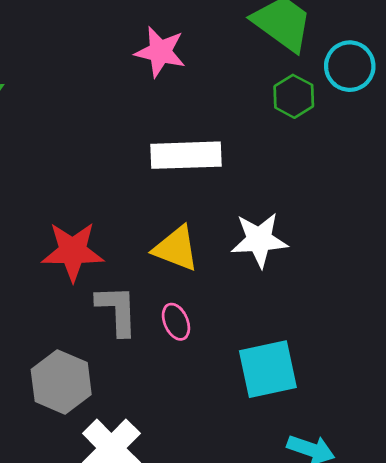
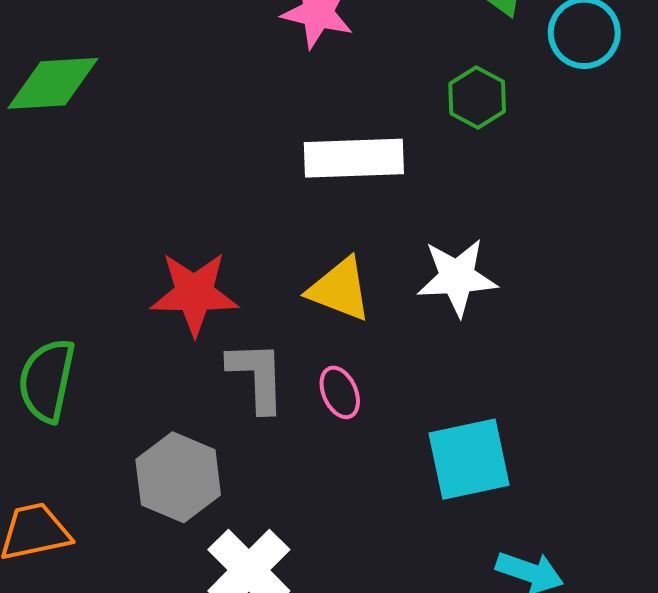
green hexagon: (294, 96) -> (477, 97), moved

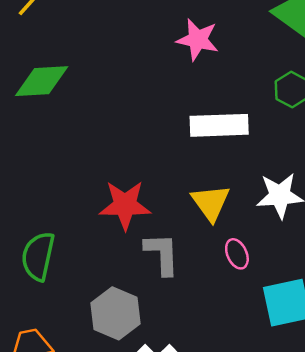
yellow triangle: (340, 289) -> (211, 203), turned 33
pink ellipse: (340, 392) -> (237, 254), moved

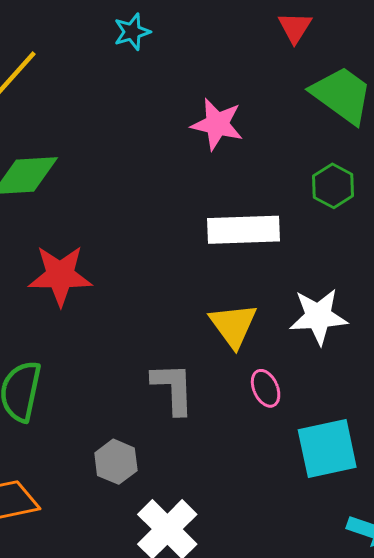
red star: (125, 205) -> (60, 275), moved
gray hexagon: (115, 313) -> (116, 462), size x0.7

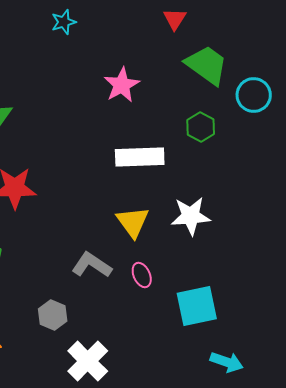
pink star: (217, 124) -> (122, 85), turned 30
gray L-shape: (173, 388) -> (92, 265), turned -54
pink ellipse: (266, 388) -> (142, 275), moved

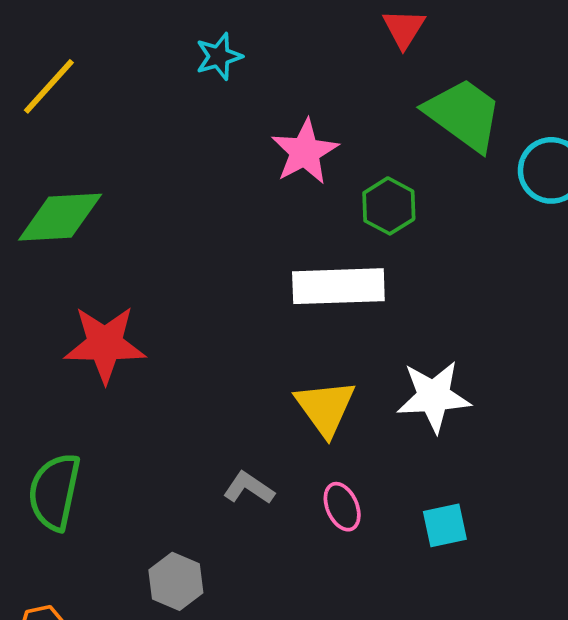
cyan star: (64, 22) -> (219, 56), moved
green hexagon: (201, 127) -> (389, 206), moved
gray L-shape: (92, 265) -> (249, 488), size x0.7
cyan square: (197, 306) -> (445, 525), moved, size x0.6

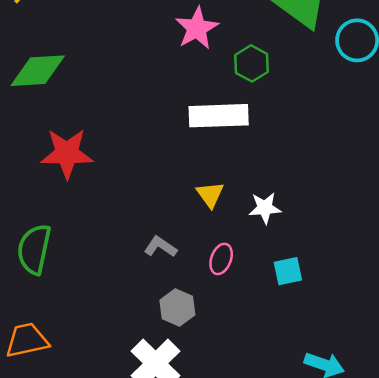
white star: (434, 396) -> (265, 208), moved, size x0.7
yellow triangle: (325, 408) -> (210, 195), size x0.7
pink ellipse: (342, 507) -> (221, 259), turned 44
gray hexagon: (176, 581) -> (177, 308), moved

